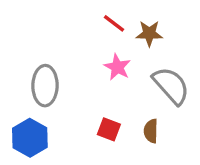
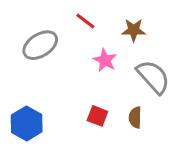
red line: (114, 23) -> (85, 21), moved
gray ellipse: (45, 86) -> (40, 45), moved, turned 56

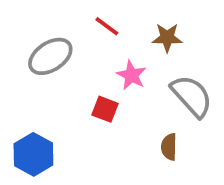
red square: (97, 116) -> (105, 109), moved

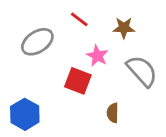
red square: (105, 109) -> (78, 81), size x1.4
brown semicircle: (169, 147) -> (113, 113), moved

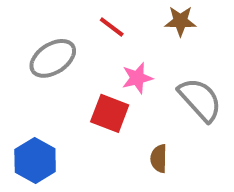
brown star: (124, 28) -> (180, 21), moved
pink star: (97, 56) -> (137, 78), turned 30

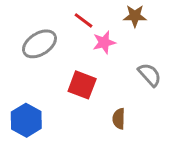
pink star: (137, 78) -> (104, 42), moved
gray semicircle: (200, 100) -> (150, 75), size x0.7

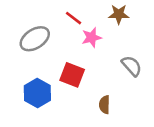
blue hexagon: (26, 120) -> (37, 93), moved

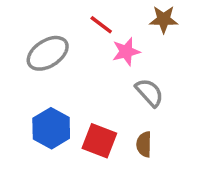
gray semicircle: (132, 66) -> (149, 93), moved
red square: (72, 75) -> (99, 141), moved

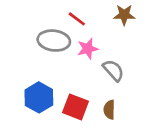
pink star: (126, 52) -> (88, 49), moved
gray ellipse: (48, 53) -> (54, 41), moved, turned 40

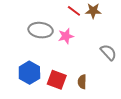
red line: (77, 19) -> (74, 11), moved
gray semicircle: (113, 70) -> (108, 52), moved

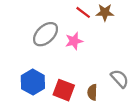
gray ellipse: (41, 30) -> (46, 34), turned -50
gray semicircle: (108, 52) -> (120, 79), moved

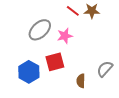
gray semicircle: (120, 79) -> (105, 69), turned -96
red square: (64, 90) -> (55, 62), moved, turned -36

